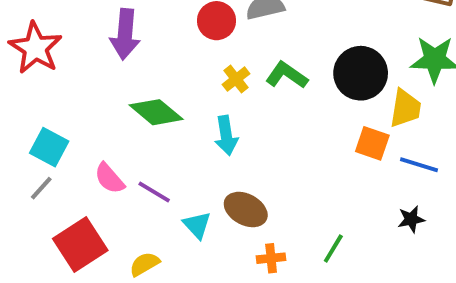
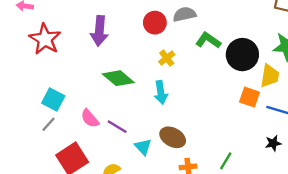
green L-shape: (287, 75) -> (208, 40), moved

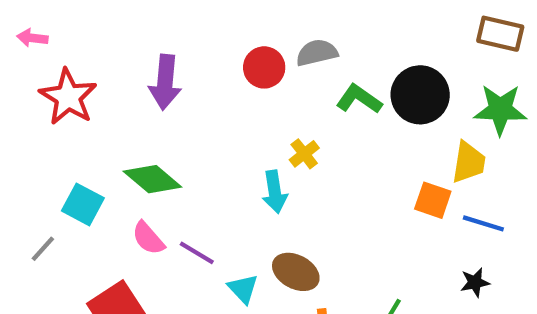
black circle: (242, 55) -> (420, 95), moved
yellow cross: (167, 58) -> (304, 154), moved
green diamond: (118, 78) -> (152, 179), moved
gray line: (48, 124) -> (43, 249), moved

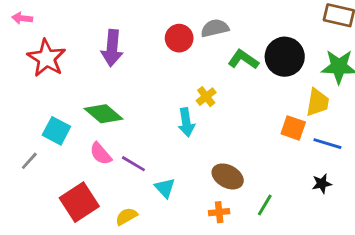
brown ellipse: (296, 272) -> (228, 176), moved

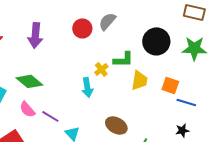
gray semicircle: (215, 28) -> (107, 21), turned -36
green L-shape: (243, 60) -> (123, 59), moved, turned 145
yellow trapezoid: (317, 102) -> (139, 80), moved
orange square: (293, 128) -> (170, 85), moved

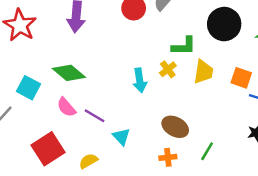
yellow cross: (101, 69) -> (168, 69), moved

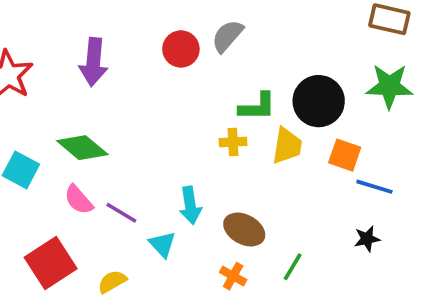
black circle: (224, 24) -> (319, 101), moved
yellow cross: (168, 69) -> (233, 142), turned 35
cyan arrow: (140, 80) -> (190, 205), moved
orange cross: (168, 157) -> (233, 276), turned 35

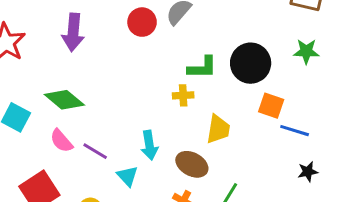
green star: (389, 86) -> (306, 51), size x0.7
yellow trapezoid: (287, 146) -> (218, 129), moved
black star: (367, 239) -> (308, 172), moved

